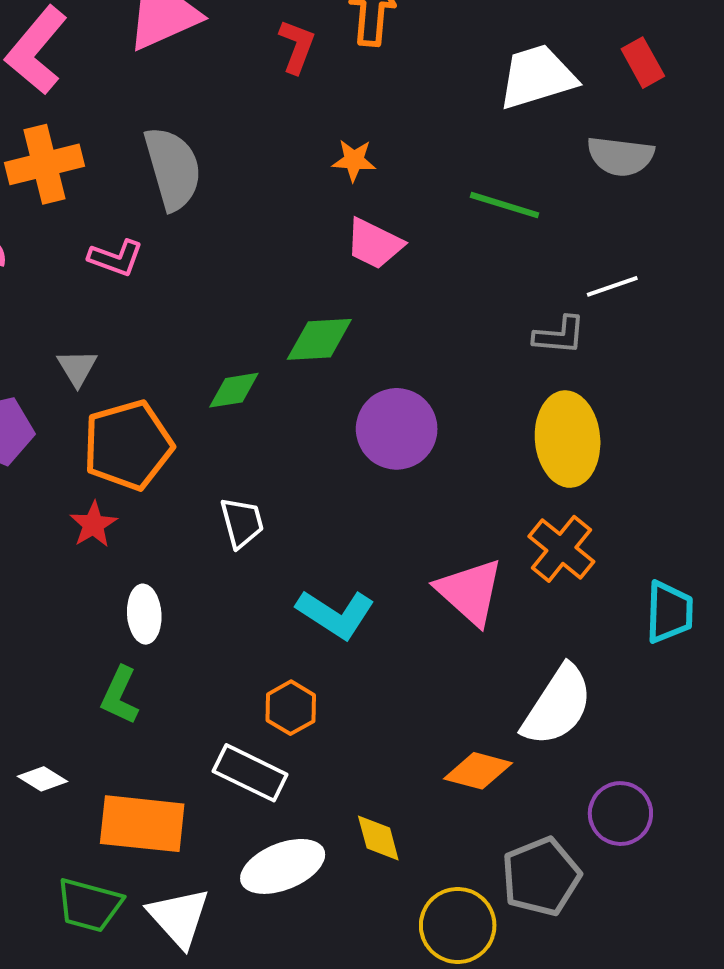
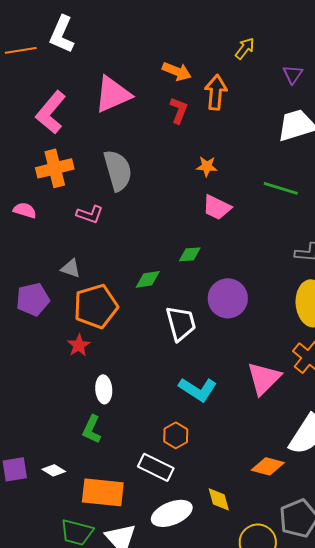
green diamond: (319, 339) -> (190, 254), size x0.7
gray triangle: (77, 368) -> (71, 268), turned -40
white trapezoid: (242, 522) -> (181, 323), moved, size x1.4
pink triangle: (470, 592) -> (264, 378), turned 33

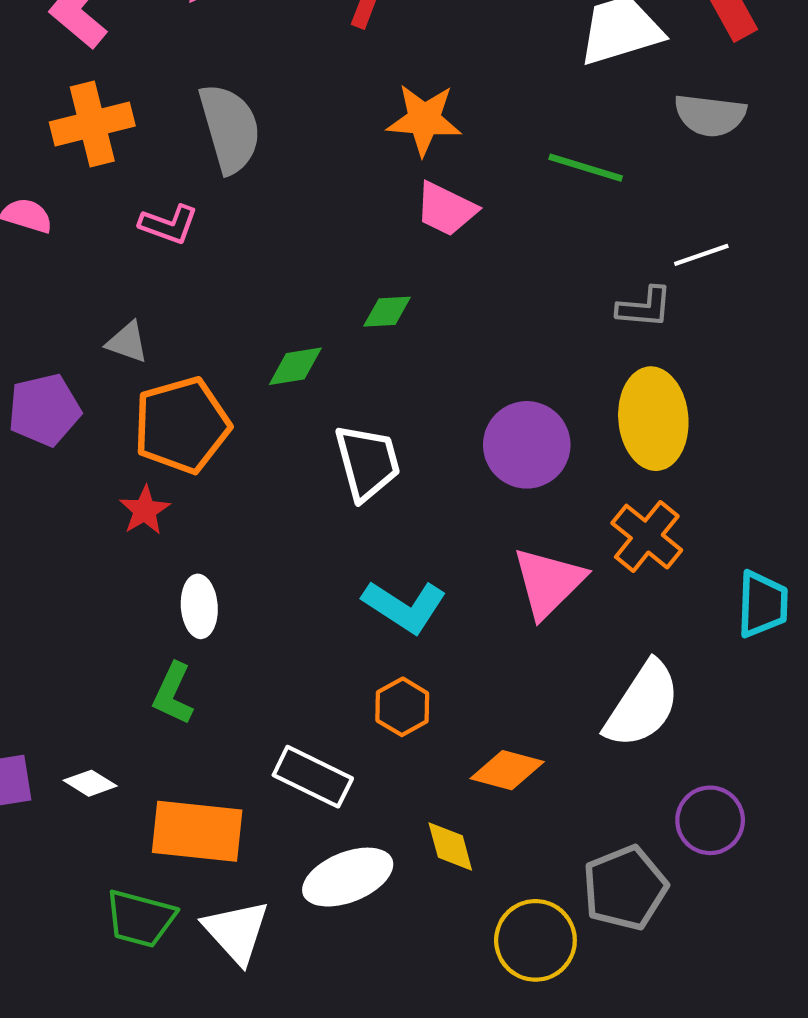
orange star: (207, 166) -> (424, 120), size x1.6
purple circle: (228, 298) -> (527, 445), moved
orange hexagon: (176, 435) -> (402, 707), moved
orange diamond: (268, 466) -> (507, 770), moved

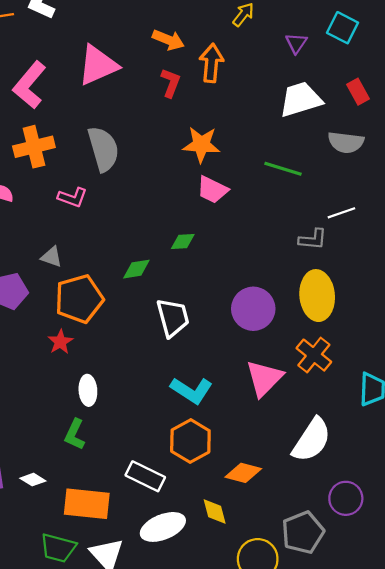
orange hexagon: (402, 707) -> (190, 441), size x1.5

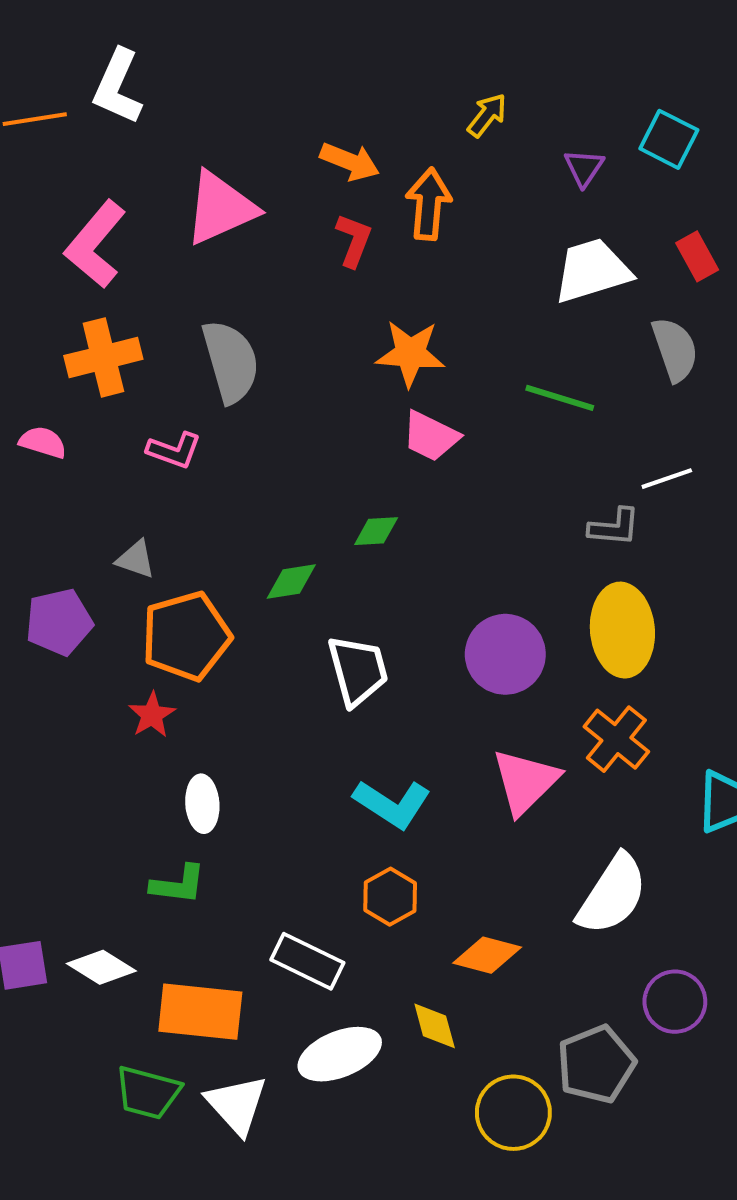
gray semicircle: (346, 142) -> (675, 349), turned -116
green L-shape: (75, 434) -> (178, 884), turned -108
orange hexagon: (190, 441) -> (390, 897), size x0.7
white diamond: (33, 480) -> (101, 967), size x1.4

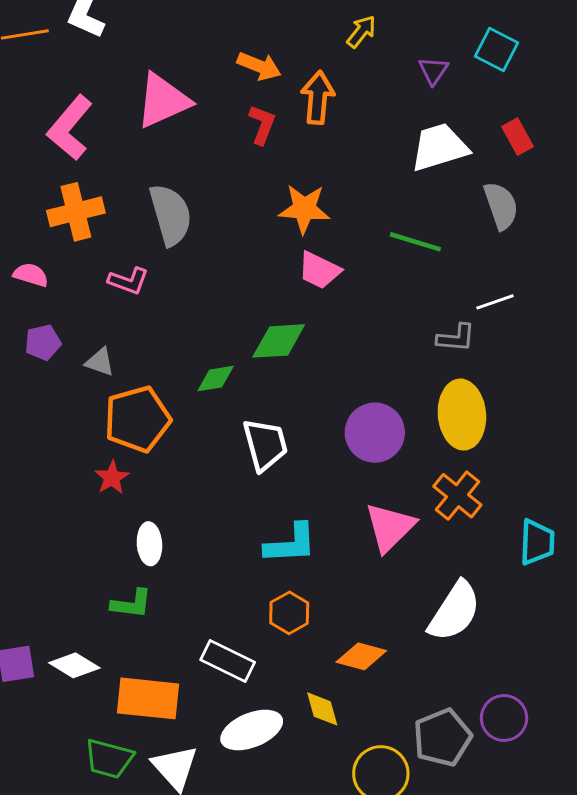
green diamond: (376, 531) -> (279, 341), size x1.6
purple pentagon: (59, 622) -> (43, 342), moved, size x0.7
cyan L-shape: (392, 804) -> (291, 544), turned -36
purple circle: (675, 1002) -> (504, 718), moved

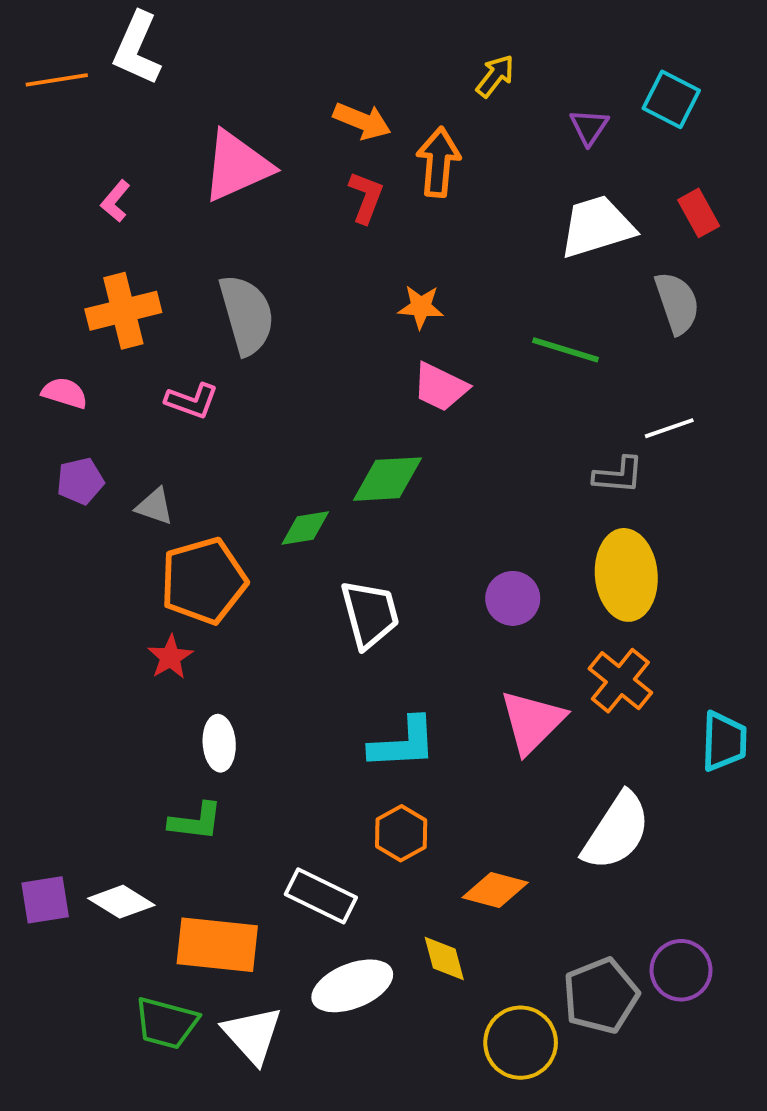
pink L-shape: (70, 128) -> (115, 201), size x0.5
orange star: (304, 209) -> (421, 307), size x0.7
purple circle: (375, 433) -> (513, 598), size x0.7

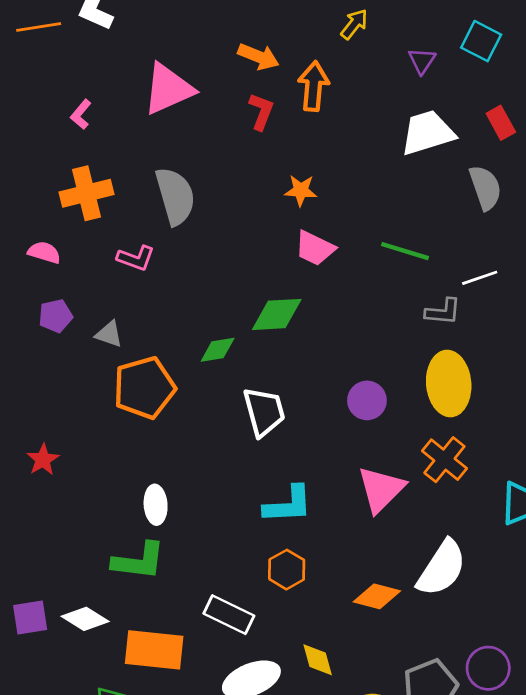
green line: (566, 350) -> (405, 251), moved
red star: (170, 657) -> (43, 460), moved
green L-shape: (196, 822) -> (139, 561), size x1.4
orange diamond: (495, 890) -> (377, 596), moved

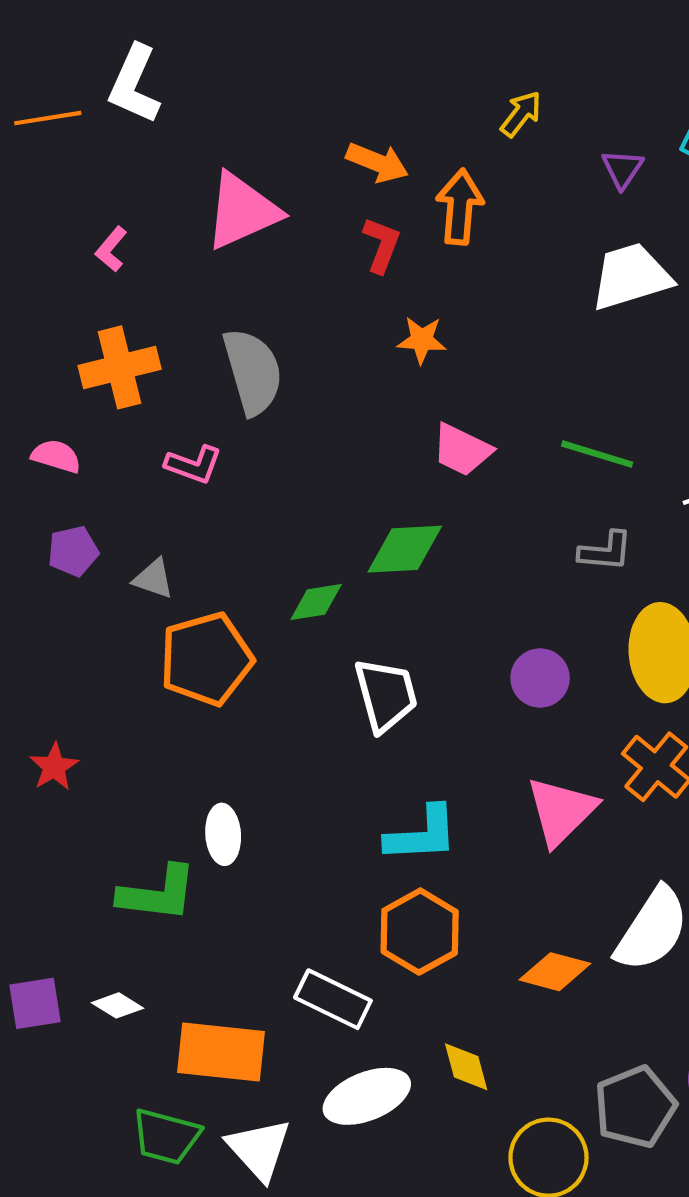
orange star: (301, 190) -> (422, 340), moved
gray L-shape: (443, 312) -> (606, 551), moved
green L-shape: (139, 561) -> (158, 894), moved
orange hexagon: (287, 570) -> (420, 932), size x1.4
white diamond: (85, 619) -> (117, 1005), size x0.7

